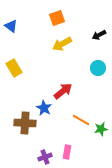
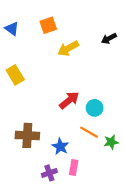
orange square: (57, 18) -> (48, 25), moved
cyan circle: (98, 68) -> (95, 108), moved
blue star: (44, 108) -> (60, 146), moved

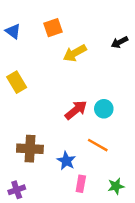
cyan circle: (95, 108) -> (104, 109), moved
green star: (111, 142) -> (116, 186), moved
purple cross: (49, 173) -> (17, 190), moved

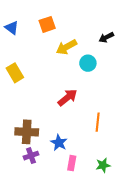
cyan circle: (104, 109) -> (88, 63), moved
orange line: (98, 145) -> (98, 122), moved, turned 66
purple cross: (17, 190) -> (31, 156), moved

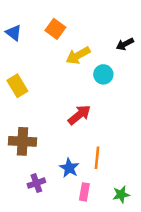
orange square: (47, 24) -> (55, 29), turned -35
orange line: (98, 122) -> (97, 158), moved
brown cross: (27, 132) -> (22, 141), moved

